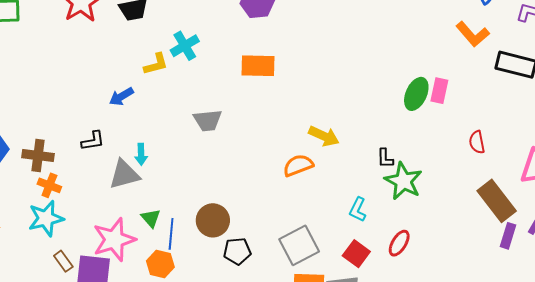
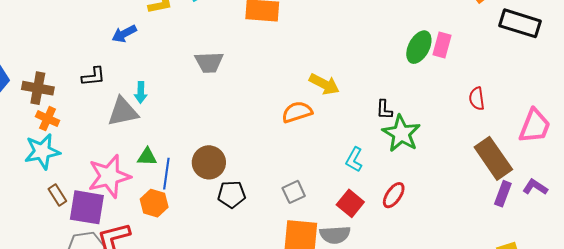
green triangle: (151, 218) -> (147, 157), turned -50
gray square: (299, 245) -> (294, 192), size x0.6

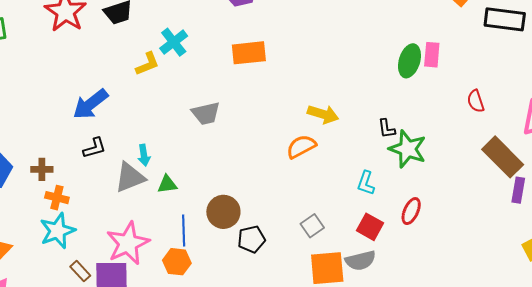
blue arrow: (124, 34) -> (90, 104), moved, size x1.5
brown cross: (38, 88) -> (42, 169), size x0.7
green triangle: (147, 157) -> (167, 184), moved

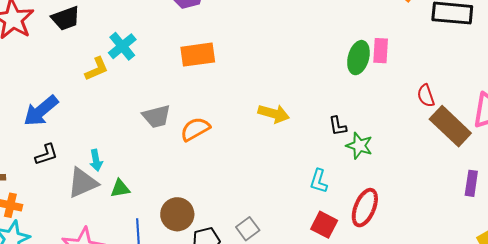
orange semicircle: (301, 147) -> (195, 129), moved
green star: (408, 149) -> (359, 146), size x0.7
brown rectangle: (503, 157) -> (450, 126), moved
red ellipse: (411, 211) -> (365, 208), size x1.4
gray square: (312, 226) -> (248, 229), moved

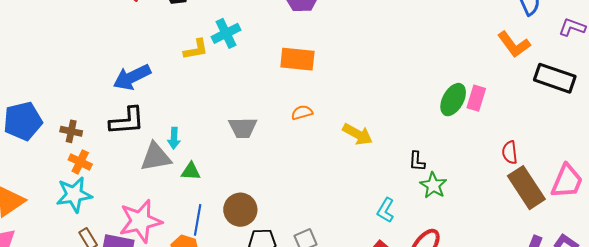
gray trapezoid: (156, 116) -> (243, 128), moved
orange semicircle: (195, 129) -> (302, 113), moved, size x0.7
black L-shape: (46, 155) -> (127, 121), size x1.5

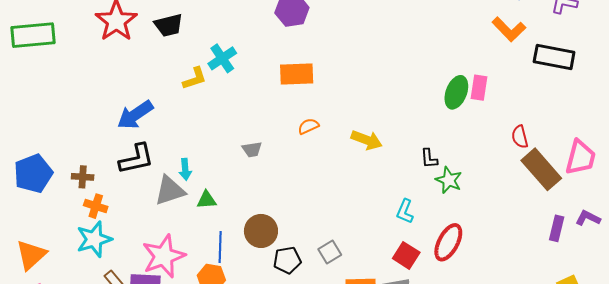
gray trapezoid: (243, 128) -> (252, 149), size x0.7

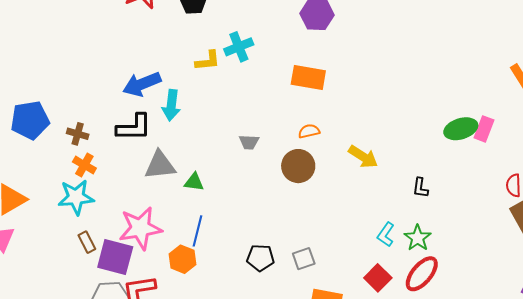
green ellipse: (456, 92) -> (461, 129), turned 40
cyan arrow: (185, 169) -> (171, 105), moved, size x1.4
green star: (449, 180) -> (418, 238), moved
brown circle: (261, 231) -> (298, 166), moved

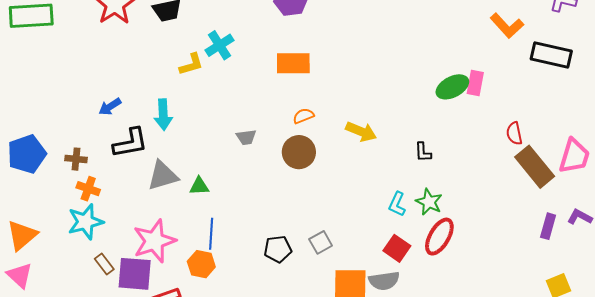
blue arrow: (142, 84) -> (110, 107), moved, size x0.6

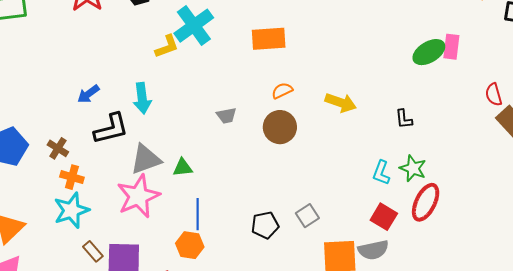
cyan cross: (220, 45) -> (194, 26), size x1.4
brown cross: (76, 159) -> (58, 148), turned 30
pink star: (154, 241) -> (138, 196), moved

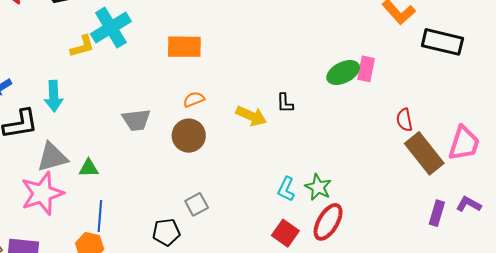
gray trapezoid: (226, 116) -> (136, 120), size x1.4
black L-shape: (404, 119) -> (285, 103), moved
gray square: (307, 216) -> (197, 204), moved

